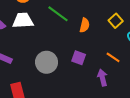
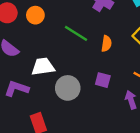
white trapezoid: (23, 20) -> (43, 67), moved

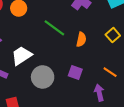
white trapezoid: (43, 67) -> (22, 56), turned -30

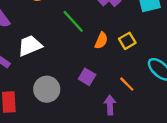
yellow square: (113, 35) -> (127, 41), moved
gray circle: (43, 77) -> (47, 89), moved

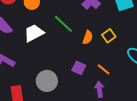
white trapezoid: (30, 46) -> (34, 33), moved
orange line: (127, 84) -> (104, 69), moved

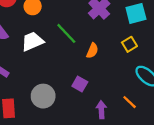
yellow square: (109, 36) -> (129, 44), moved
orange line: (104, 69) -> (130, 102), moved

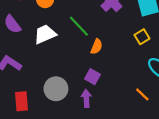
orange semicircle: (92, 51) -> (97, 47), moved
purple arrow: (101, 110) -> (86, 98), moved

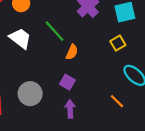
white trapezoid: (45, 34) -> (20, 38), turned 60
purple arrow: (86, 98) -> (70, 109), moved

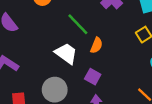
white trapezoid: (20, 38) -> (66, 53), moved

